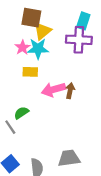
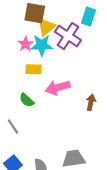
purple cross: (79, 40) -> (68, 36), moved, turned 30
brown arrow: (70, 91) -> (91, 102), moved
green semicircle: (21, 113) -> (27, 100), moved, turned -104

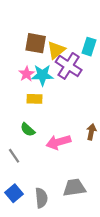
yellow triangle: (46, 27) -> (56, 50), moved
pink arrow: (58, 88) -> (58, 142), moved

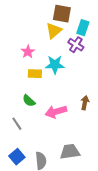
brown square: (36, 43) -> (62, 14), moved
purple cross: (69, 66) -> (76, 45), moved, size x0.7
cyan star: (42, 75) -> (55, 65), moved

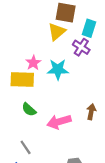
pink star: (28, 52) -> (33, 63), moved
yellow rectangle: (35, 74) -> (22, 79), moved, size x1.5
gray line: (17, 124) -> (26, 147), moved

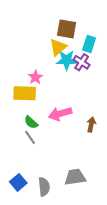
cyan star: (58, 69) -> (67, 60), moved
pink arrow: (59, 122) -> (60, 114), moved
gray line: (26, 147) -> (30, 137), moved

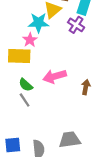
cyan star: (67, 60) -> (39, 23), moved
blue square: (18, 182) -> (13, 145), turned 35

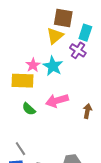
cyan star: (39, 23) -> (53, 66), moved, turned 30
gray line: (25, 100) -> (20, 149), moved

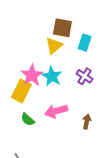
purple cross: (78, 50) -> (85, 76), moved
pink star: (33, 65) -> (32, 75), size x1.5
yellow rectangle: (23, 81) -> (21, 91), turned -65

